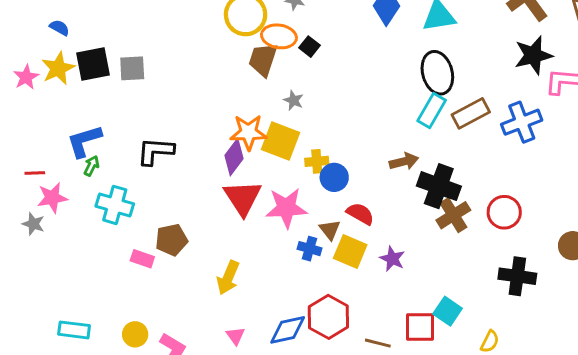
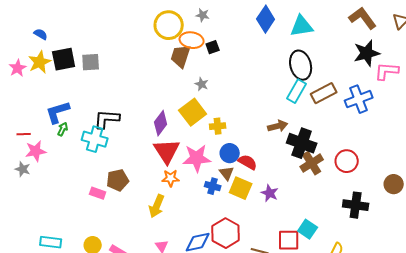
black square: (309, 47) -> (213, 47), turned 32
orange star: (248, 132) -> (171, 178), moved, size x0.7
yellow square: (280, 141) -> (193, 112), turned 32
blue circle: (334, 177) -> (230, 153), moved
cyan cross: (115, 205) -> (95, 139), moved

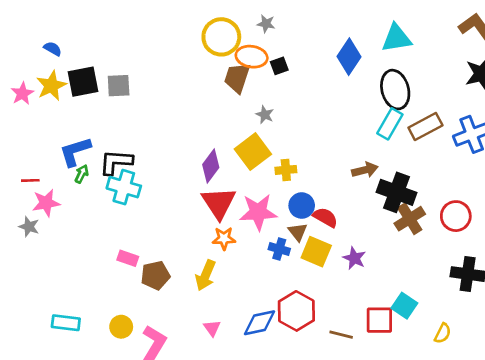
blue diamond: (266, 19) -> (349, 57), moved
black L-shape: (107, 119) -> (116, 162), moved
brown pentagon: (118, 180) -> (155, 275), moved

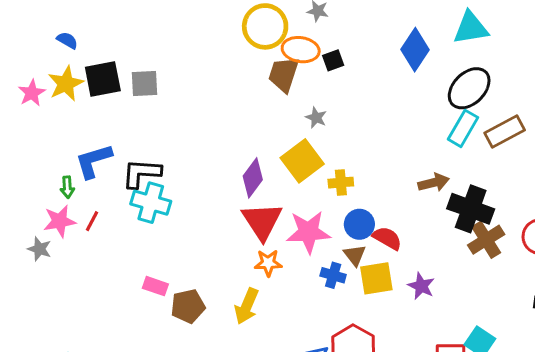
black ellipse: (395, 90) -> (469, 88), turned 60
green arrow: (82, 174) -> (67, 187), moved, turned 150
red line: (30, 180) -> (92, 221), moved, turned -60
yellow square: (316, 252) -> (376, 278), turned -32

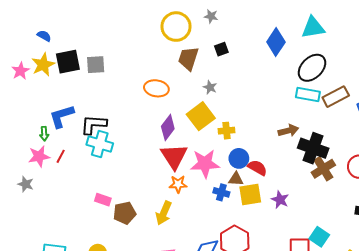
orange ellipse: (301, 50) -> (156, 88), moved
cyan rectangle: (463, 128) -> (308, 95), turned 70
gray star: (39, 249) -> (26, 184), moved
brown triangle: (355, 255) -> (236, 179), turned -49

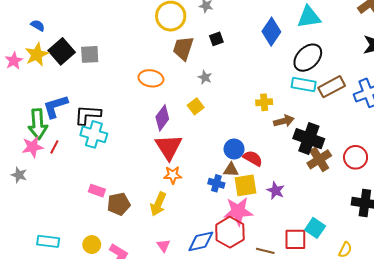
black square: (68, 62) -> (62, 51), turned -30
yellow square: (201, 116) -> (196, 106), size x0.6
yellow cross: (226, 131) -> (264, 102), moved
green arrow: (44, 134) -> (38, 124), size x2.0
pink star: (205, 164) -> (238, 211), moved

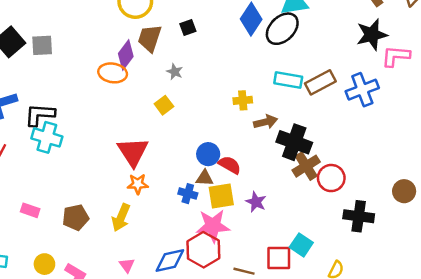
black ellipse: (308, 58) -> (282, 29), moved
purple diamond: (162, 118) -> (126, 55), moved
red circle: (356, 157) -> (331, 178), moved
pink rectangle: (97, 191) -> (30, 210), moved

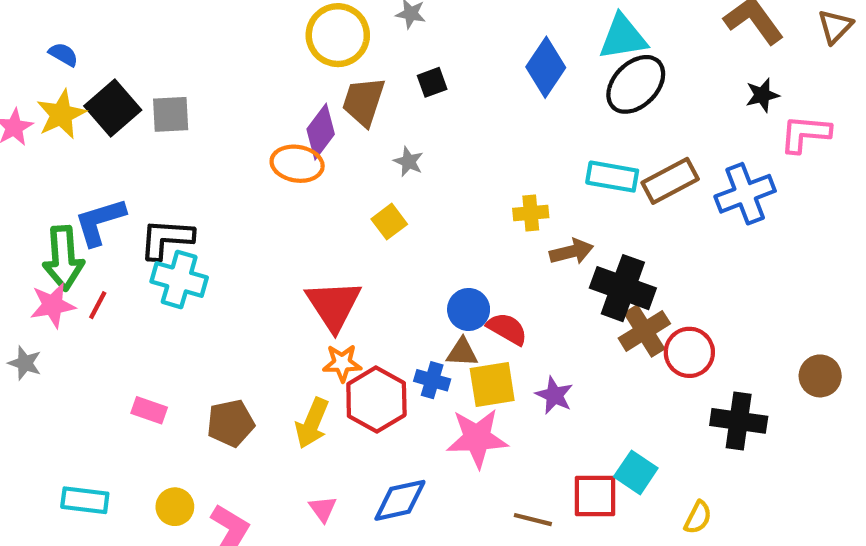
black ellipse: (282, 29) -> (636, 84), moved
black star: (372, 35) -> (762, 95), size x0.6
red hexagon: (203, 250) -> (376, 400), moved

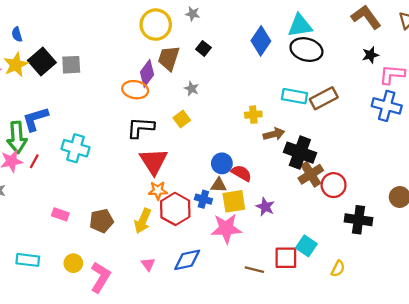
blue semicircle: (63, 54) -> (17, 34), turned -136
black square: (432, 82) -> (203, 48), turned -32
black ellipse: (636, 84) -> (306, 50), turned 60
blue cross: (745, 194) -> (387, 106), moved, turned 36
black L-shape: (166, 239) -> (141, 128), moved

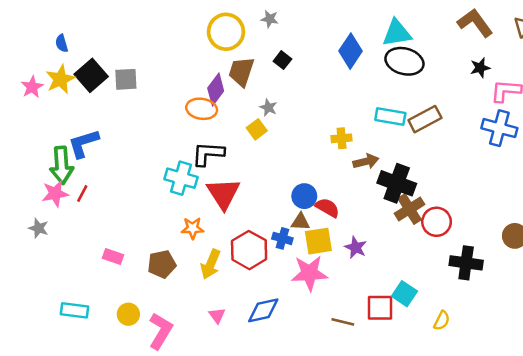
yellow square: (182, 119) -> (257, 129), moved
cyan cross: (75, 148) -> (181, 178), moved
orange star: (158, 190) -> (193, 228), moved

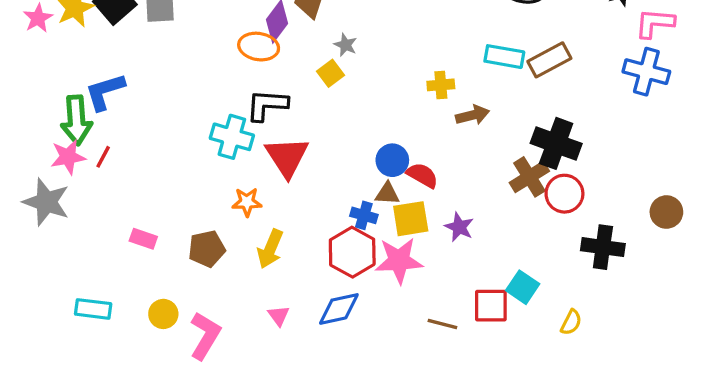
black cross: (397, 183) -> (556, 143), moved
gray star: (39, 228) -> (46, 202), size x1.8
red hexagon: (249, 250) -> (352, 252), moved

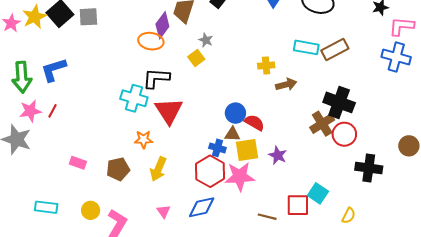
green arrow: (76, 120) -> (22, 77), moved

